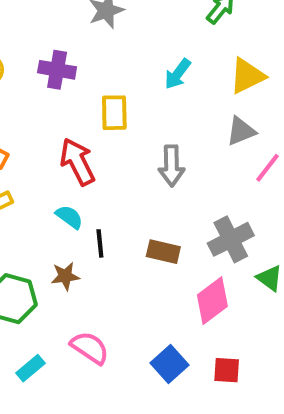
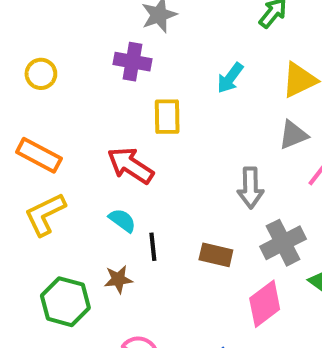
purple cross: (57, 70) -> (132, 62), moved
red arrow: (77, 162) -> (130, 165), turned -30
gray arrow: (171, 166) -> (250, 188), moved

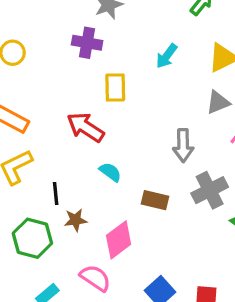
cyan semicircle: (122, 220) -> (110, 172), moved
black line: (153, 247) -> (56, 194), moved
pink diamond: (265, 304) -> (119, 240), moved

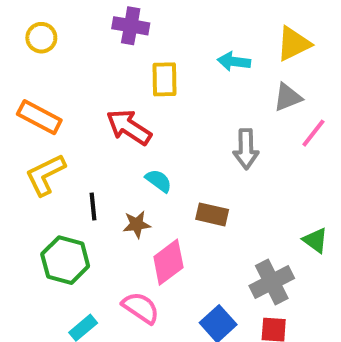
cyan arrow: (167, 56) -> (234, 62), moved, turned 60
gray cross: (210, 190) -> (272, 282), moved
brown star: (75, 220) -> (137, 224), moved

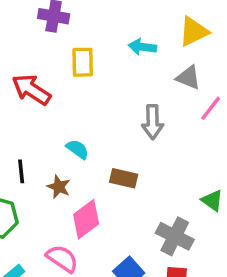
gray triangle: (288, 97) -> (188, 78), turned 44
red arrow: (129, 127) -> (31, 90), moved
brown star: (137, 224) -> (59, 187), turned 30
gray cross: (272, 282) -> (175, 236), turned -36

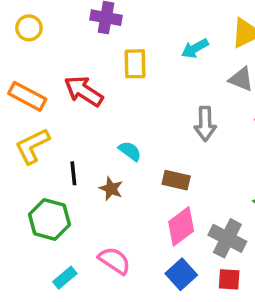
cyan arrow: (142, 47) -> (195, 48), turned -36
pink diamond: (86, 219) -> (181, 226), moved

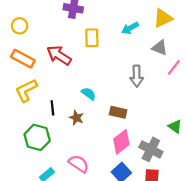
yellow circle: (29, 28) -> (20, 26), moved

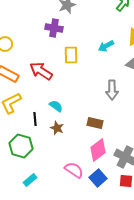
cyan semicircle: (89, 94) -> (56, 106), moved
pink semicircle: (79, 164) -> (74, 170), moved

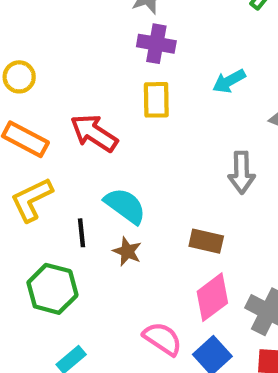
purple cross: (54, 28) -> (156, 44), moved
cyan semicircle: (56, 106) -> (125, 206), size x1.5

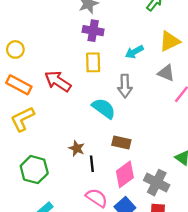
gray arrow: (241, 173) -> (125, 86), moved
cyan semicircle: (125, 206) -> (104, 108), moved
black line: (82, 233) -> (92, 164), moved

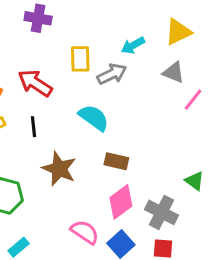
purple cross: (93, 31) -> (38, 18), moved
gray arrow: (125, 86) -> (112, 74), moved, turned -115
brown star: (77, 148) -> (59, 169), size x1.6
black line: (92, 164) -> (34, 127), moved

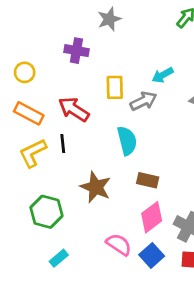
cyan semicircle: (94, 118) -> (127, 141), turned 40
black line: (34, 127) -> (63, 143), moved

